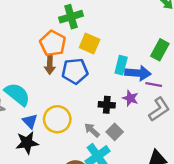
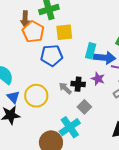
yellow square: (90, 43) -> (64, 32), turned -30
brown arrow: (50, 65) -> (25, 19), moved
gray arrow: (92, 130) -> (65, 88), moved

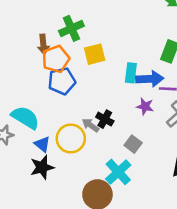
orange pentagon: (33, 32) -> (56, 59), turned 30
blue pentagon: (52, 55) -> (62, 81), moved
black cross: (78, 84) -> (105, 119), moved, turned 32
gray arrow: (65, 88) -> (90, 125), moved

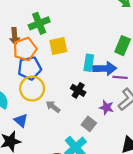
purple star: (145, 106) -> (106, 107), moved
black cross: (105, 119) -> (78, 90), moved
yellow circle: (71, 138) -> (32, 89), moved
blue triangle: (42, 144) -> (21, 120), moved

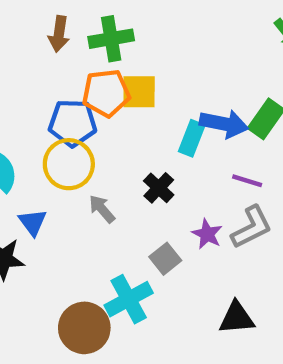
brown arrow: (15, 36) -> (59, 34), moved
orange pentagon: (25, 49) -> (106, 93), moved
blue arrow: (105, 68) -> (224, 124), moved

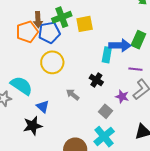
yellow square: (139, 92) -> (85, 24), moved
orange pentagon: (106, 93) -> (27, 32), moved
blue pentagon: (73, 123) -> (49, 33), moved
yellow circle: (69, 164) -> (52, 62), moved
cyan cross: (129, 299) -> (104, 137), moved

